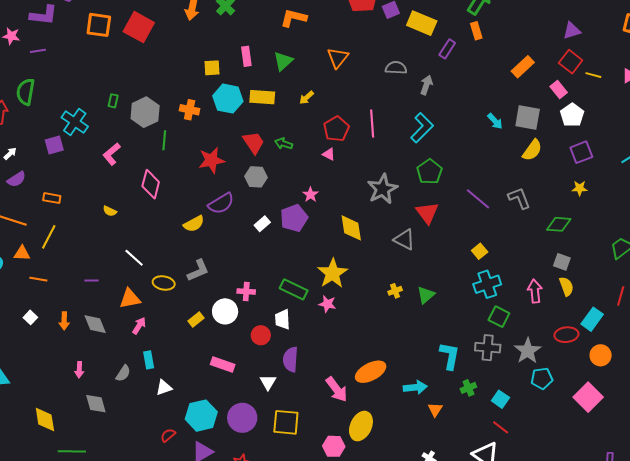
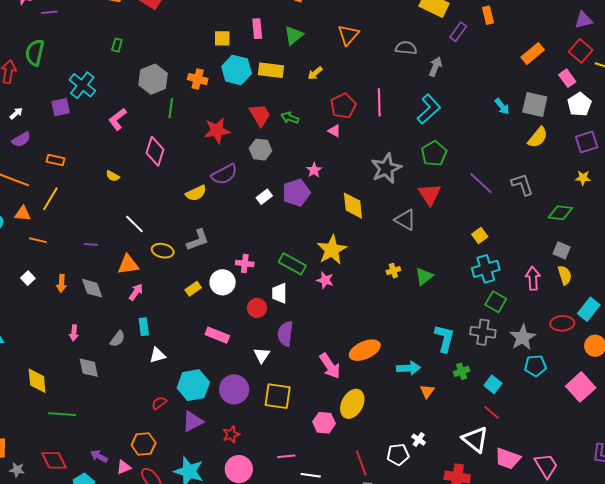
green rectangle: (113, 101) -> (117, 45), moved

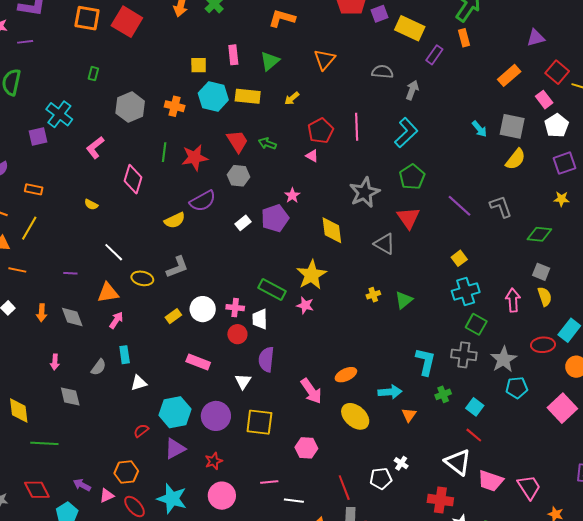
purple triangle: (583, 20) -> (536, 38), moved
green line: (171, 108) -> (164, 152), moved
pink cross: (245, 264) -> (235, 308), moved
orange ellipse: (365, 350) -> (346, 375), size x0.7
yellow ellipse: (352, 404) -> (355, 416), moved, turned -76

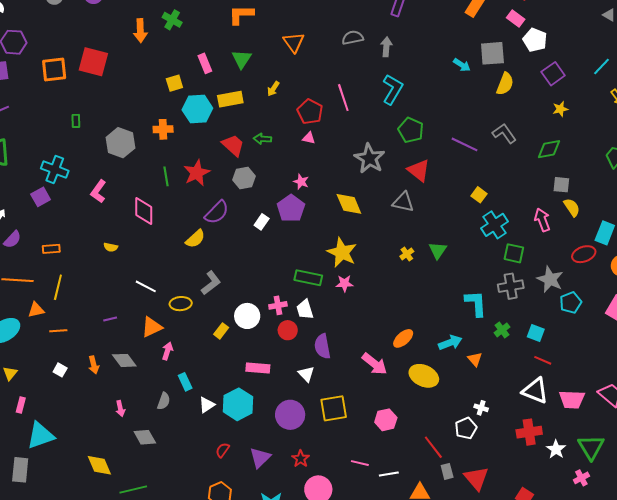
cyan hexagon: (175, 412) -> (238, 404), moved
pink line: (269, 482) -> (360, 463), turned 36

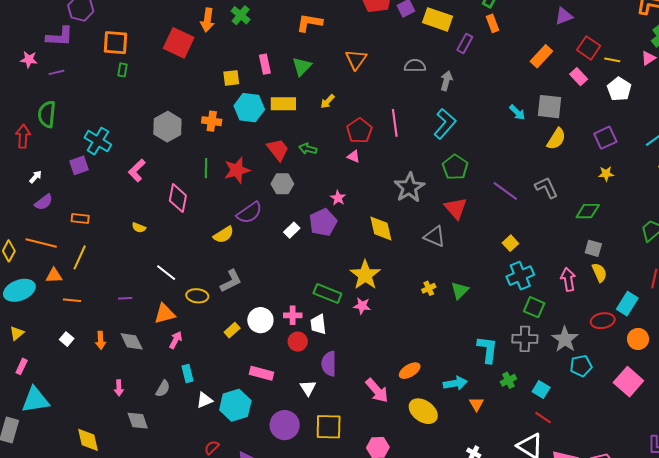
white pentagon: (535, 40) -> (619, 89), moved
red square: (93, 62) -> (179, 43), moved
green rectangle: (76, 121) -> (123, 70), moved

